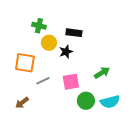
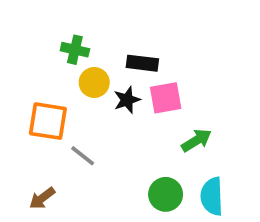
gray line: (43, 81) -> (83, 156), turned 64
pink square: (71, 82) -> (166, 98), moved
cyan semicircle: (110, 102) -> (212, 196), turned 102

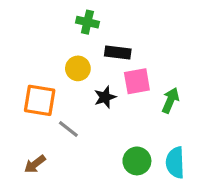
green cross: (75, 50) -> (87, 22), moved
black star: (127, 100) -> (105, 97), moved
green arrow: (196, 140) -> (170, 100), moved, turned -35

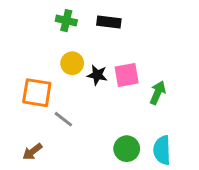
green cross: (87, 22) -> (66, 21), moved
black rectangle: (118, 52) -> (109, 22), moved
black star: (105, 97) -> (97, 75), moved, turned 30

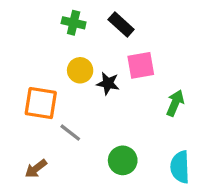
black rectangle: (109, 22) -> (121, 24), turned 35
pink square: (127, 75) -> (141, 65), moved
green circle: (127, 149) -> (123, 160), moved

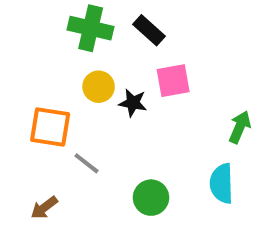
green cross: (74, 23) -> (91, 28), size x1.5
green arrow: (175, 103) -> (240, 127), moved
cyan semicircle: (180, 167) -> (222, 183), moved

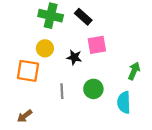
yellow circle: (99, 87) -> (45, 48), moved
gray line: (86, 163) -> (62, 91), moved, turned 49
green circle: (151, 198) -> (93, 89), moved

